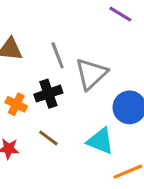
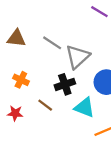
gray line: (58, 55) -> (52, 43), turned -36
black cross: (48, 94) -> (65, 84), moved

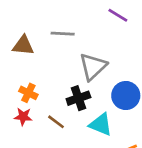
gray line: (52, 43) -> (63, 34), moved, turned -30
red star: (15, 113) -> (23, 117), moved

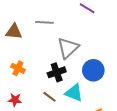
red star: (23, 117) -> (15, 100), moved
brown line: (56, 122) -> (50, 97), moved

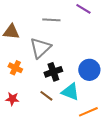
gray line: (44, 22) -> (51, 20), moved
gray triangle: (68, 48) -> (40, 48), moved

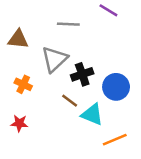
black cross: (53, 72) -> (82, 74), moved
brown line: (46, 96) -> (70, 101), moved

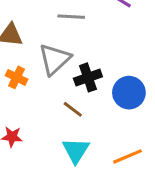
orange cross: (23, 84) -> (17, 77), moved
cyan triangle: (92, 114) -> (76, 150), moved, turned 40

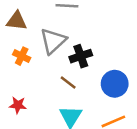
blue circle: (129, 93) -> (115, 84), moved

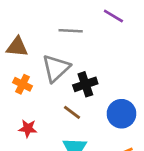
red star: (18, 105) -> (28, 128), moved

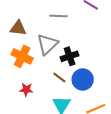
orange cross: (22, 84) -> (22, 56), size x1.5
blue circle: (121, 114) -> (83, 79), moved

